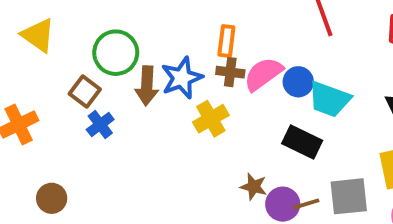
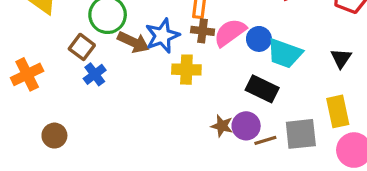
brown arrow: (147, 86) -> (133, 42), turned -68
yellow cross: (211, 119) -> (186, 70), turned 32
purple circle: (283, 204) -> (246, 126), moved

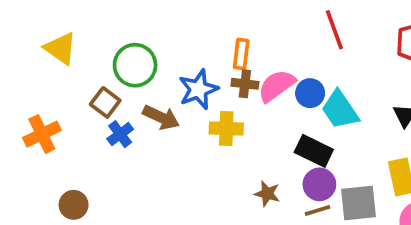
brown arrow: (133, 42) -> (161, 117), moved
cyan trapezoid: (285, 53) -> (340, 110), turned 36
purple circle: (246, 126) -> (319, 184), moved

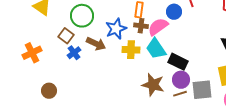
blue circle: (310, 93) -> (174, 12), moved
cyan trapezoid: (340, 110) -> (156, 49), moved
brown star: (267, 194) -> (153, 85), size x1.6

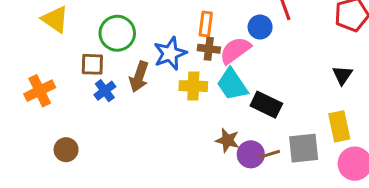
brown square: (66, 36) -> (92, 64), turned -35
brown arrow: (96, 44) -> (139, 77), turned 84
purple circle: (181, 80) -> (251, 154), moved
brown star: (153, 85) -> (227, 140), size x0.7

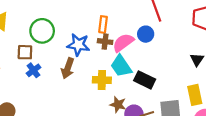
blue circle: (260, 27) -> (146, 34), moved
blue star: (170, 53) -> (78, 45), turned 30
brown arrow: (139, 77) -> (68, 68), moved
yellow cross: (193, 86) -> (102, 80), moved

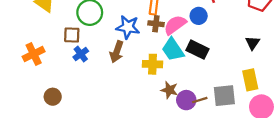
black rectangle: (145, 80) -> (197, 50), moved

